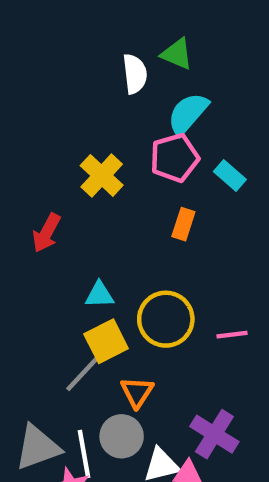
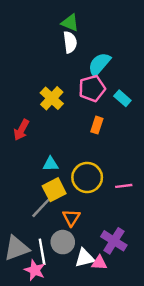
green triangle: (177, 54) -> (70, 23), moved

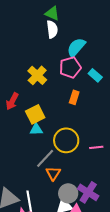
yellow square: (54, 190) -> (35, 114), moved
gray line: (42, 207) -> (45, 158), moved
gray circle: (63, 242) -> (68, 193), moved

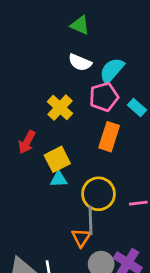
white semicircle: (52, 29) -> (80, 62), moved, turned 120
orange rectangle: (74, 97) -> (109, 137), size x1.5
gray line: (45, 158) -> (91, 220), moved, turned -45

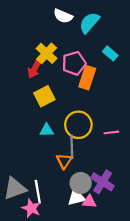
pink pentagon: (104, 97) -> (74, 63), moved
red arrow: (27, 142) -> (34, 69), moved
cyan triangle: (59, 179) -> (47, 130), moved

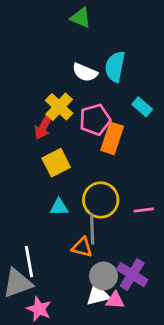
white semicircle: (63, 16) -> (85, 72), moved
cyan semicircle: (89, 23) -> (115, 67), turned -30
orange triangle: (64, 161) -> (82, 247), turned -49
white line: (38, 192) -> (29, 262), moved

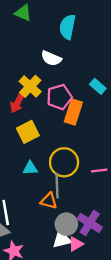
green triangle: (81, 18) -> (23, 13), moved
cyan semicircle: (115, 67) -> (68, 27), moved
pink triangle: (115, 300) -> (76, 244), turned -35

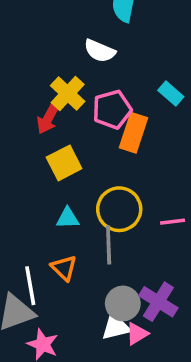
orange triangle: (49, 201) -> (64, 268), moved, turned 30

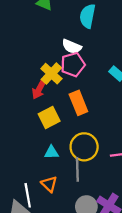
pink pentagon: (112, 110) -> (73, 65), moved
orange rectangle: (133, 133) -> (78, 103), moved, turned -40

